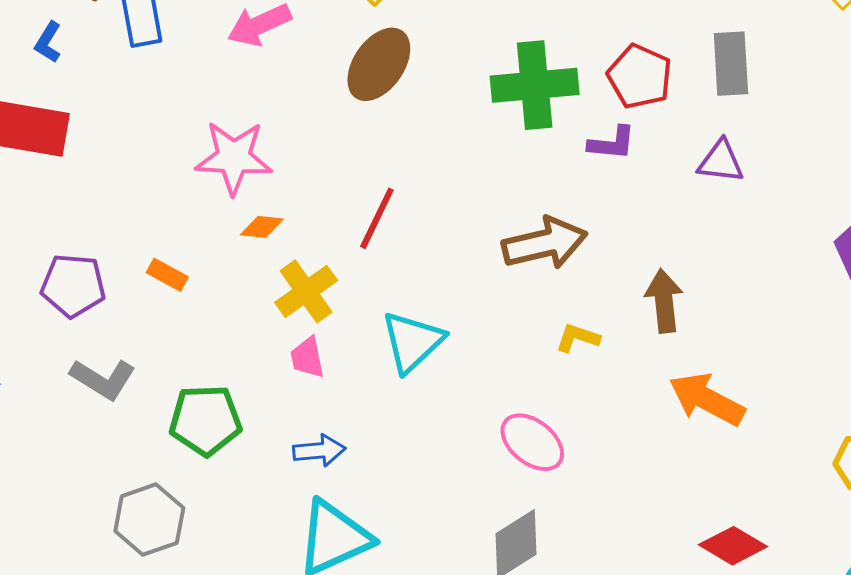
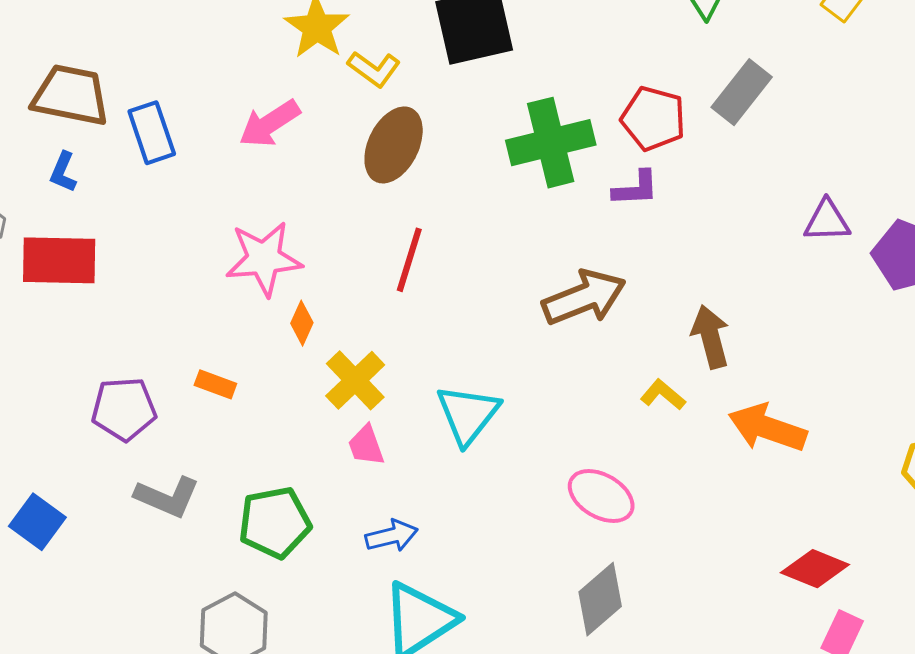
gray rectangle: (731, 64) -> (742, 92), turned 50
purple triangle: (721, 161) -> (827, 221), moved
red line: (377, 218) -> (409, 260), moved
orange diamond: (262, 227) -> (302, 323), turned -63
yellow L-shape: (578, 338) -> (663, 395), moved, turned 30

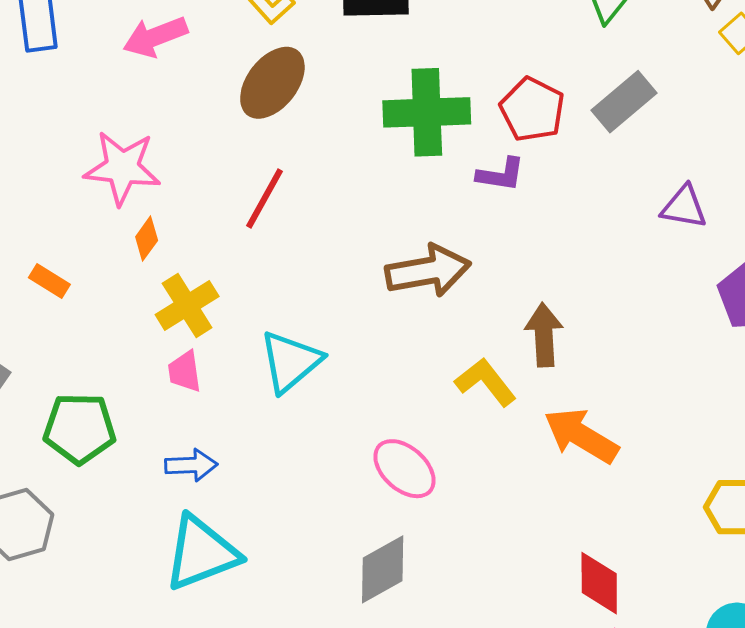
purple triangle: (827, 221) -> (684, 207), moved
yellow L-shape: (663, 395) -> (486, 382), size x1.4
red diamond: (815, 569) -> (599, 583), turned 56

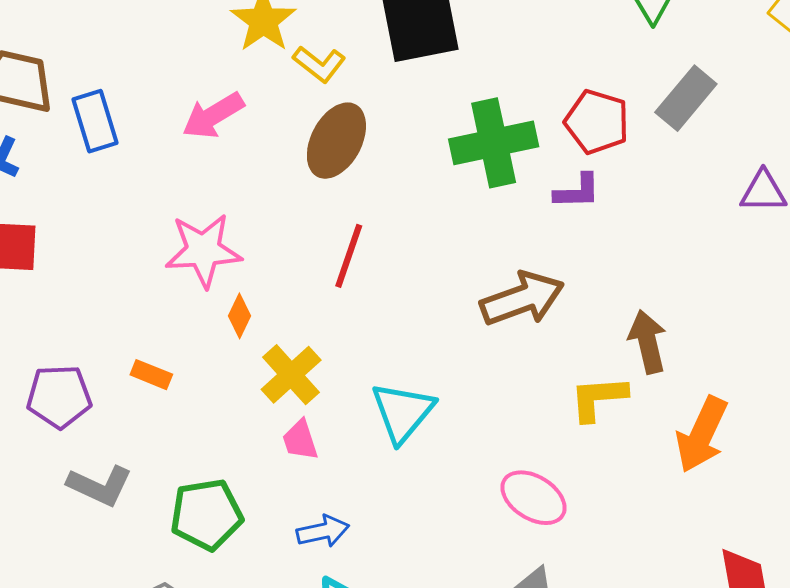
yellow L-shape: (486, 382) -> (598, 398), turned -46
orange arrow: (581, 436) -> (702, 434), turned -86

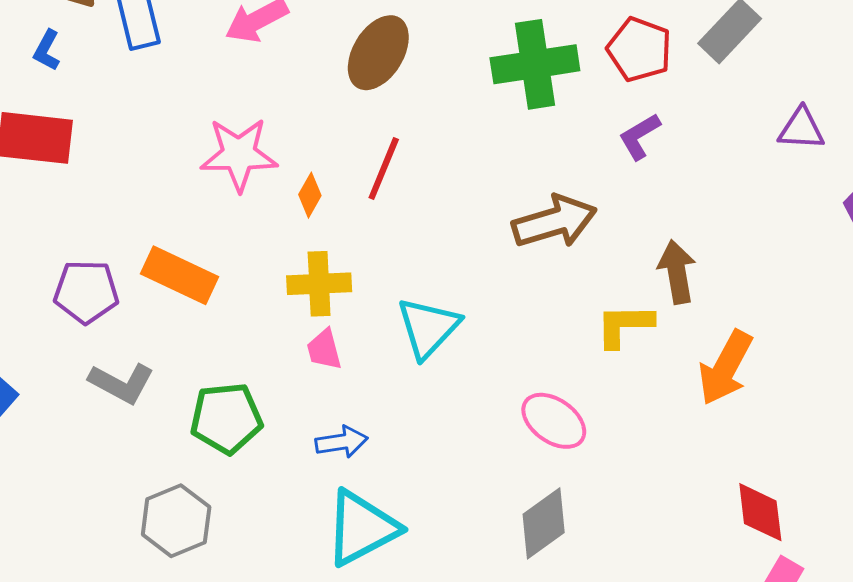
purple L-shape: (577, 191) -> (639, 136), moved, turned 147
orange diamond: (240, 316) -> (310, 195), moved
orange rectangle: (151, 375) -> (180, 275), size x1.8
yellow cross: (291, 375) -> (319, 284), turned 36

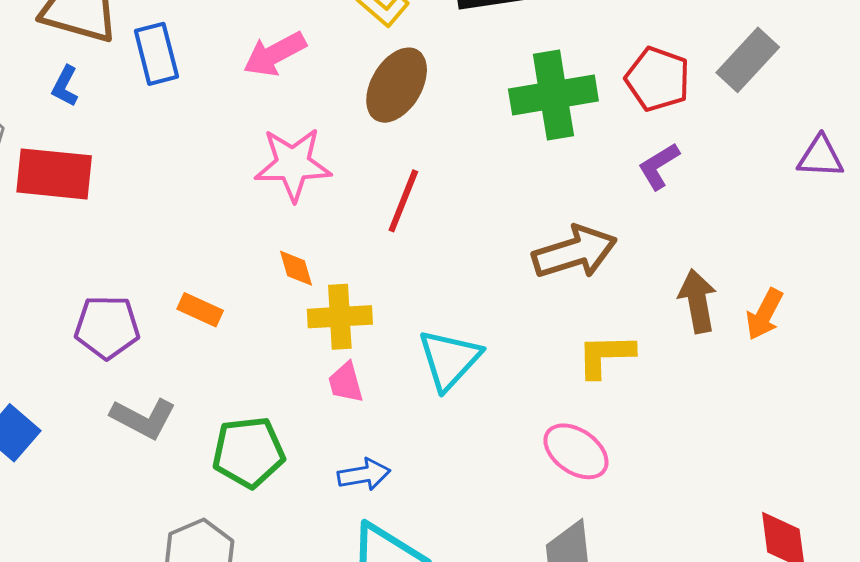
pink star: (239, 154) -> (293, 164), moved
orange diamond: (310, 195) -> (296, 268), moved, turned -45
orange rectangle: (180, 275) -> (200, 310), size x0.6
yellow L-shape: (624, 325) -> (606, 355), moved
orange arrow: (725, 368) -> (764, 314), moved, size x0.7

